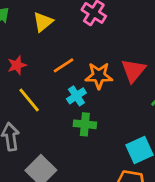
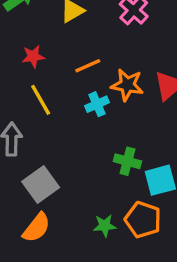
green cross: (85, 124) -> (127, 161), moved

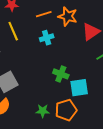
orange star: (127, 85) -> (68, 16), moved
orange pentagon: (143, 220) -> (66, 110), turned 30

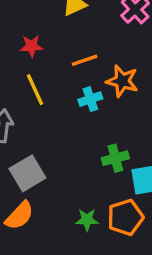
orange star: (68, 16) -> (122, 81), moved
green cross: (61, 74) -> (115, 158), turned -35

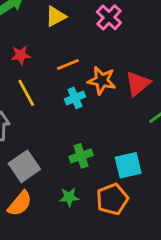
green cross: (115, 158) -> (81, 156), moved
green star: (87, 220) -> (69, 197), moved

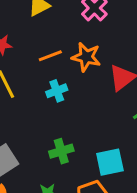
orange star: (102, 80) -> (86, 57), moved

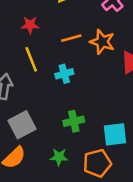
cyan cross: (57, 91) -> (64, 74), moved

